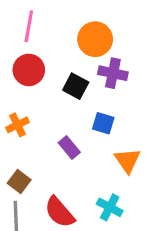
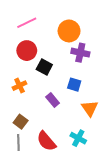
pink line: (29, 26) -> (27, 23), turned 54
black square: (76, 86) -> (44, 67), moved

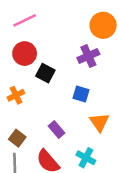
orange circle: (69, 31) -> (103, 25), moved
purple cross: (80, 53) -> (88, 56), turned -36
purple rectangle: (53, 100) -> (56, 130), moved

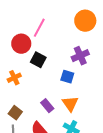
pink line: (25, 20) -> (39, 28), moved, turned -36
purple cross: (88, 56) -> (80, 56), moved
orange triangle: (99, 122) -> (70, 104), moved

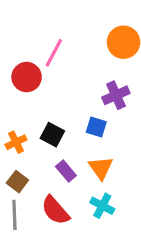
black square: (38, 60) -> (52, 135), moved
orange cross: (14, 78) -> (16, 142), moved

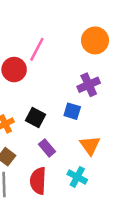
orange triangle: (101, 168) -> (90, 145), moved
red semicircle: (55, 210) -> (38, 181), turned 44

